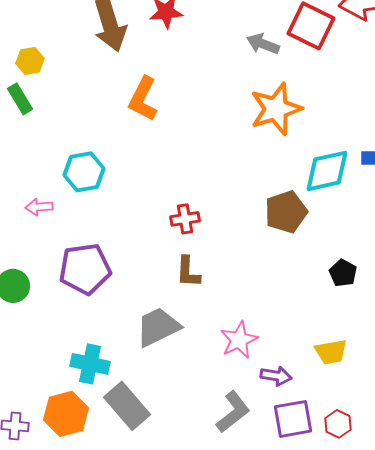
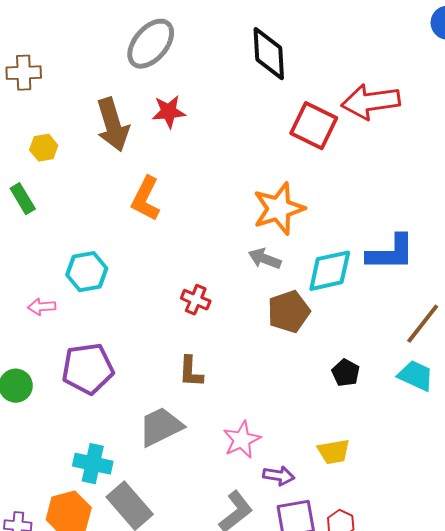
gray arrow: (263, 44) -> (265, 259), moved
yellow hexagon: (30, 61) -> (44, 148), moved
red cross: (185, 219) -> (196, 300), moved, turned 32

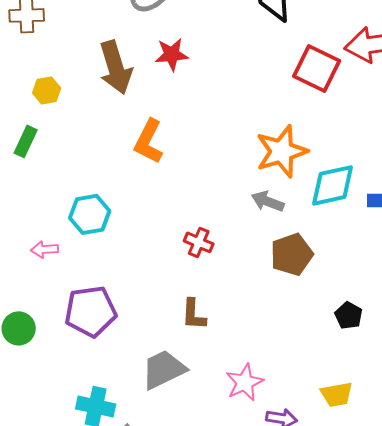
green rectangle: (23, 199) -> (26, 141), turned 56
cyan diamond: (330, 271) -> (333, 185), moved

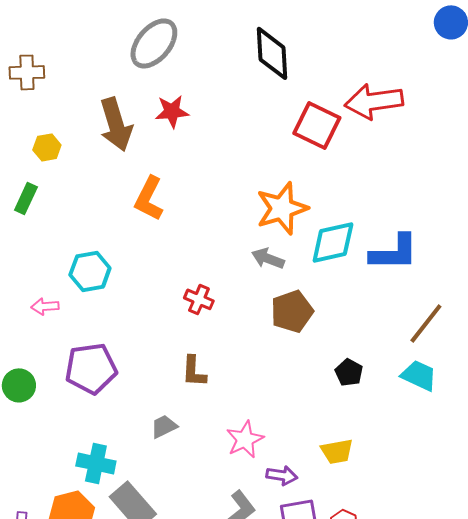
gray trapezoid: (164, 369) -> (164, 426), size x0.6

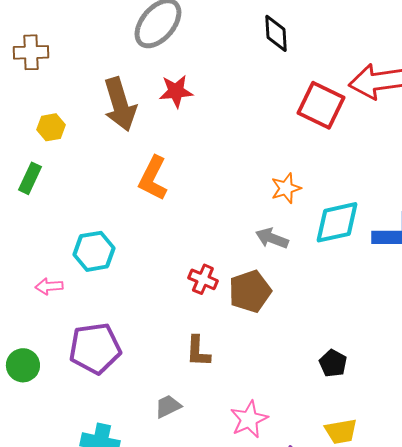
black diamond: (272, 53) -> (276, 33), size x0.7
orange star: (282, 208) -> (286, 188), size x0.6
brown pentagon: (292, 311) -> (250, 291), moved
black pentagon: (349, 372) -> (333, 363), moved

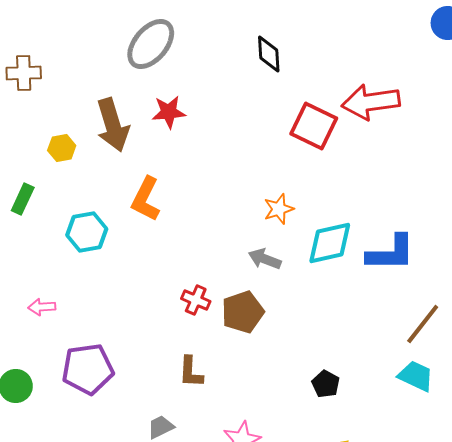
yellow hexagon: (51, 127) -> (62, 148), moved
cyan hexagon: (94, 251) -> (87, 232), moved

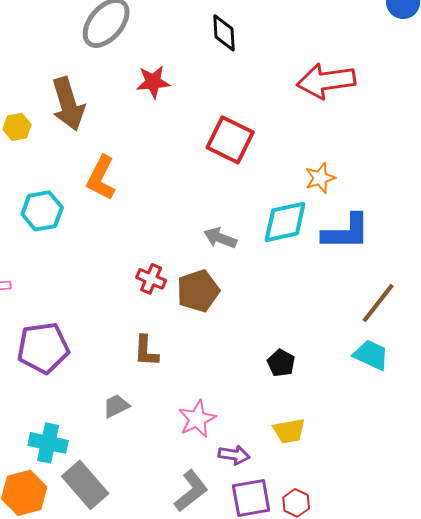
red star: (169, 112) -> (153, 82), moved
red square: (314, 126) -> (230, 140), moved
orange star: (279, 209) -> (320, 178), moved

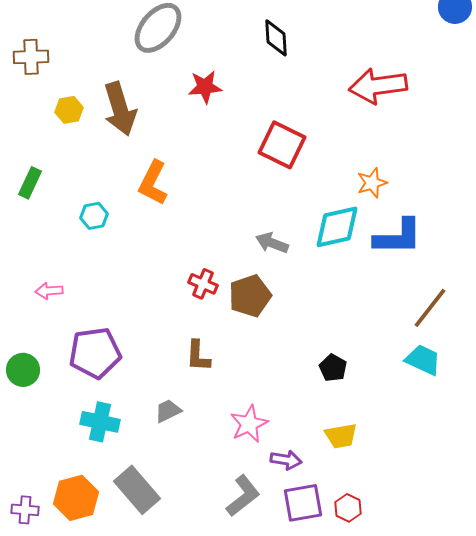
yellow hexagon: (17, 127) -> (69, 110), moved
cyan hexagon: (42, 211) -> (94, 216), size x0.7
cyan cross: (48, 443) -> (100, 422), moved

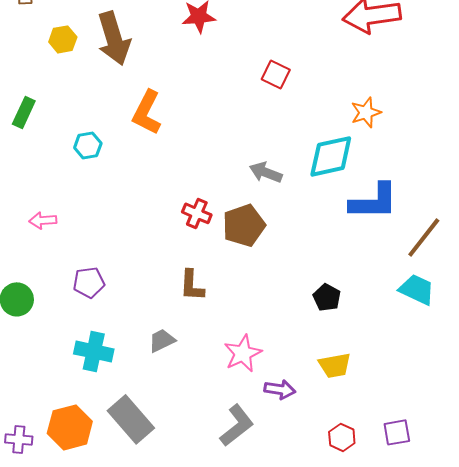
red square: (282, 145) -> (276, 74), size x0.6
blue L-shape: (398, 237) -> (374, 201), moved
purple pentagon: (95, 353) -> (89, 282), size x0.6
purple square: (303, 503) -> (397, 432), moved, size x0.7

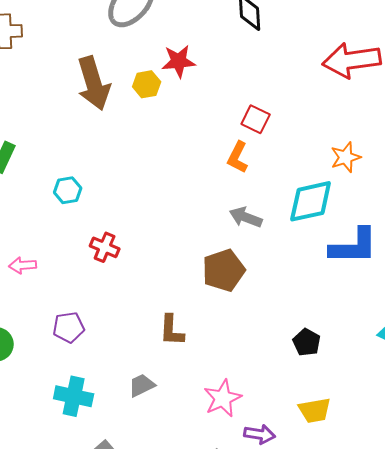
yellow hexagon: (63, 39) -> (147, 84), moved
orange L-shape: (147, 112) -> (238, 157), moved, size x0.7
red cross: (197, 213) -> (105, 247), moved

